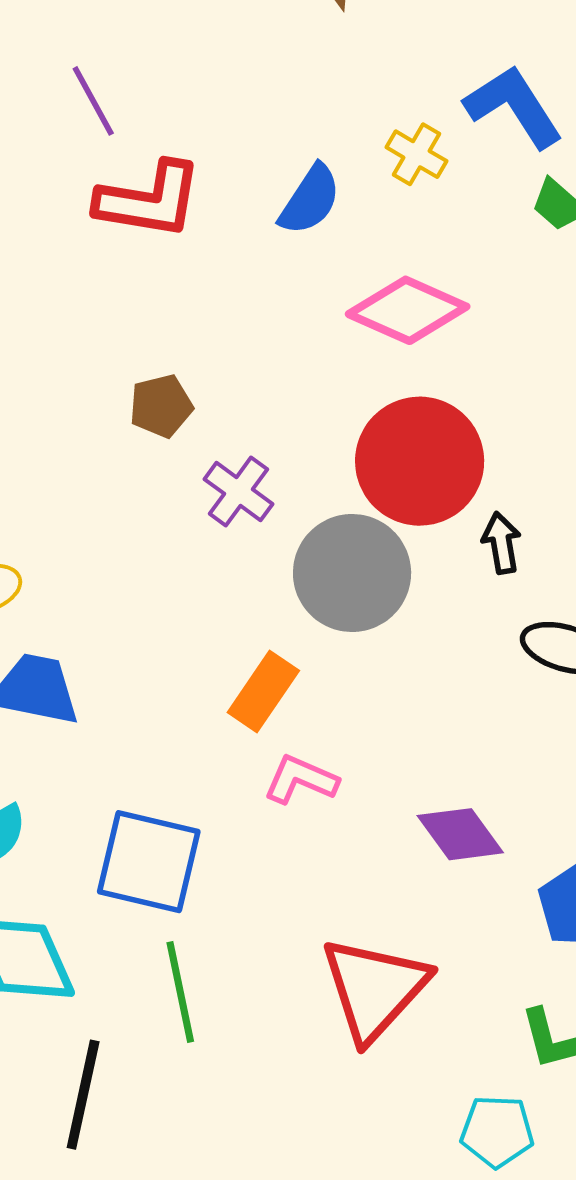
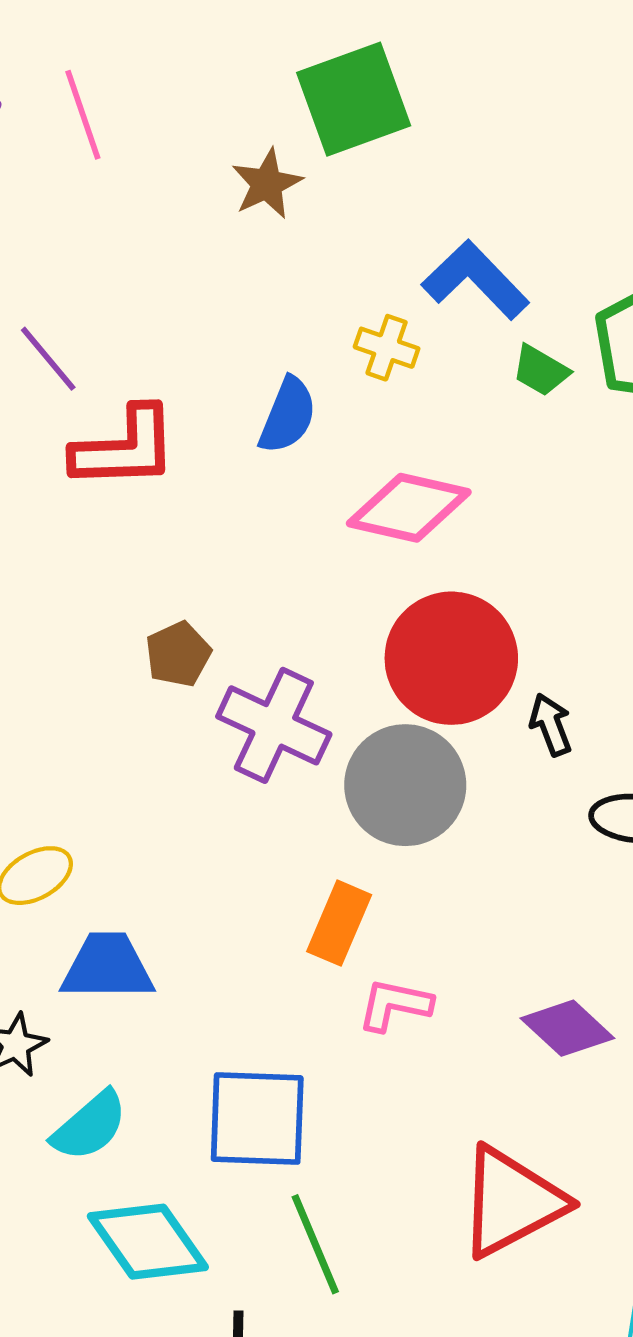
purple cross: (238, 492) -> (274, 725), size x1.5
red triangle: (374, 989) -> (511, 1202), turned 31

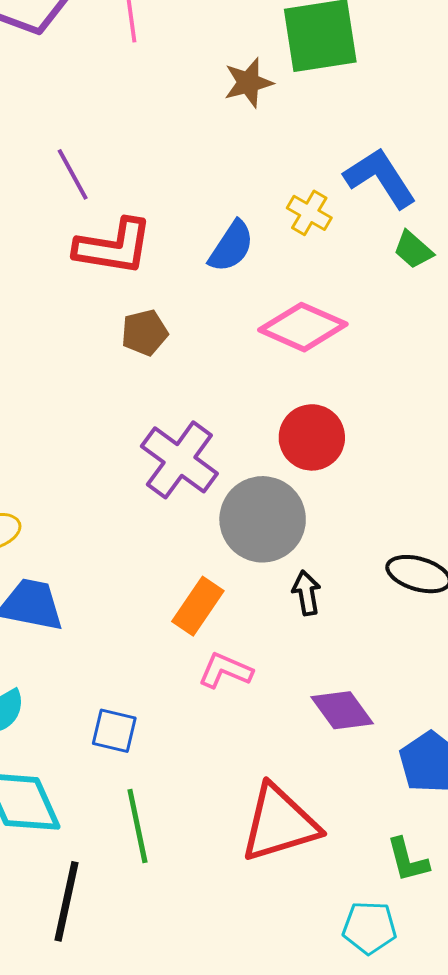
brown pentagon: (178, 654) -> (145, 333), moved
red circle: (451, 658) -> (312, 437), size x0.7
black arrow: (551, 725) -> (306, 593), moved
blue square: (257, 1119) -> (114, 731), size x0.6

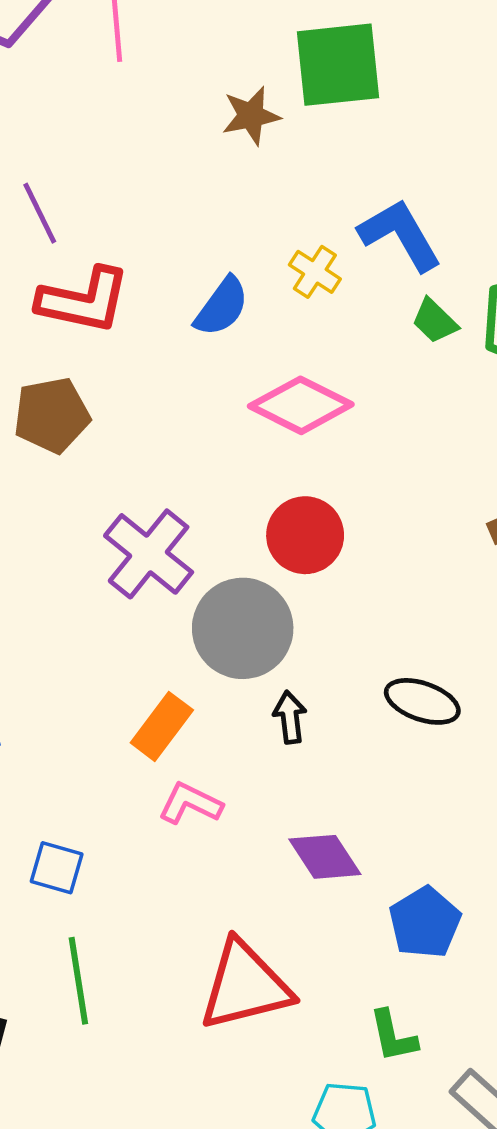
brown pentagon: (145, 333) -> (52, 415), moved, size x1.4

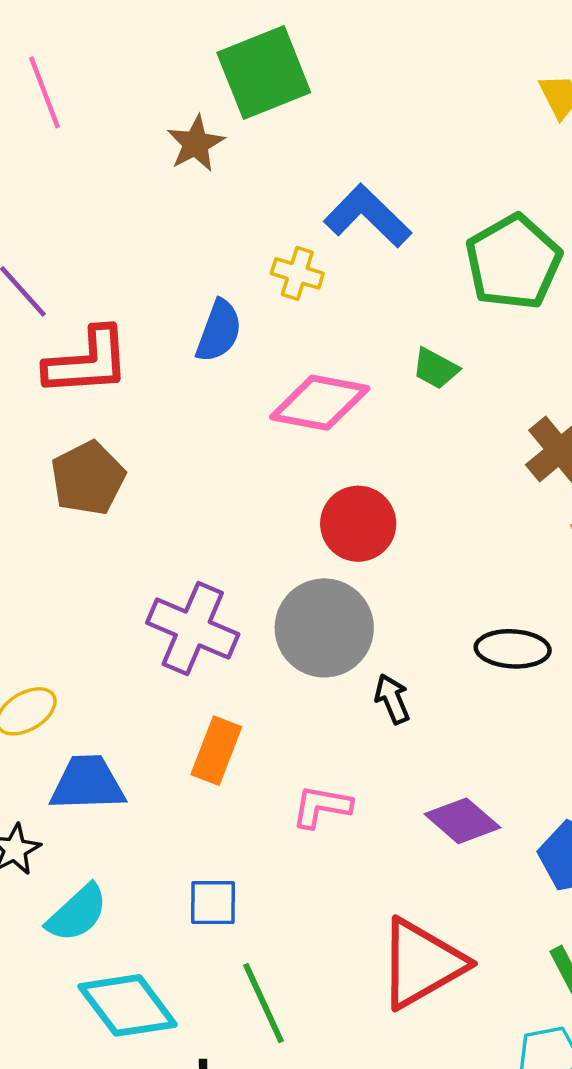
green trapezoid: (435, 321) -> (435, 368), moved
purple cross: (149, 554) -> (193, 629), moved
orange rectangle: (162, 726) -> (216, 751), moved

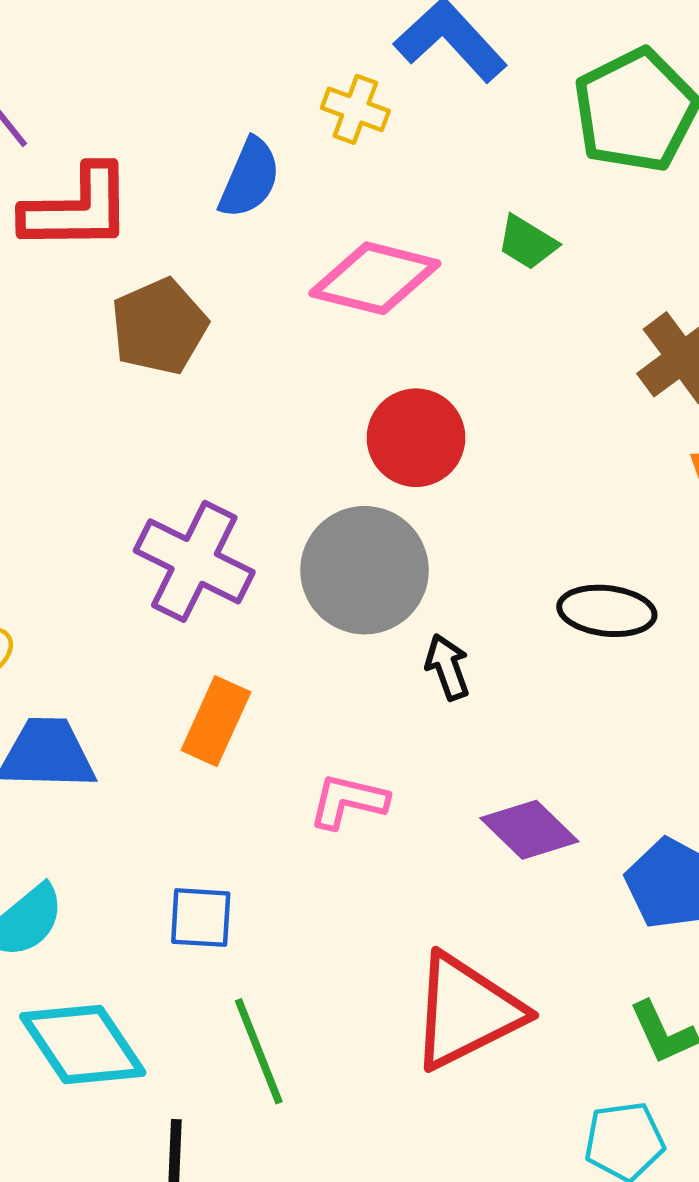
brown pentagon: (88, 478) -> (159, 326), moved

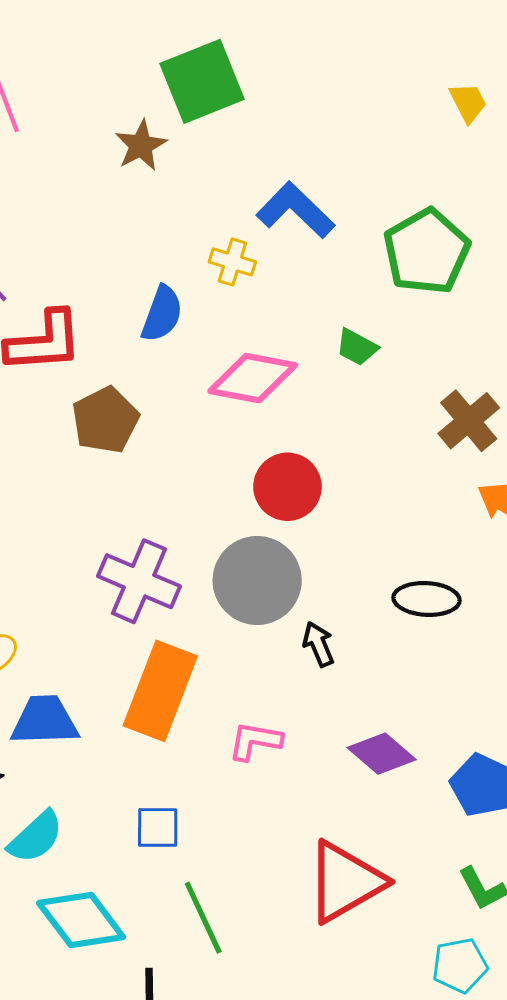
orange rectangle: (216, 721) -> (160, 691), size x1.6

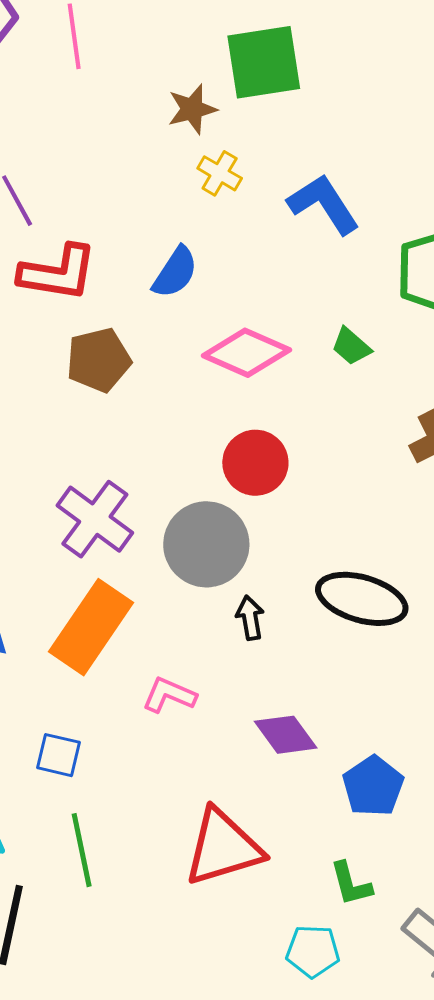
yellow cross: (232, 262) -> (220, 173), moved
black ellipse: (427, 599) -> (362, 599), size x1.4

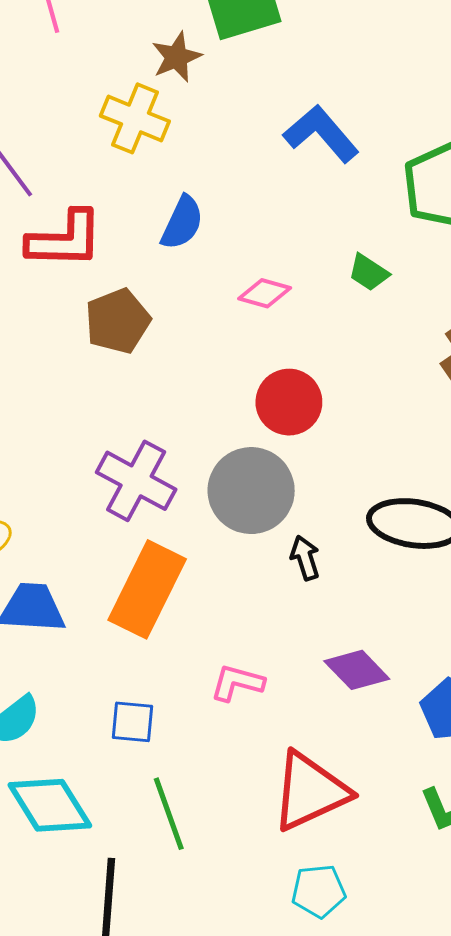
yellow cross: (220, 173) -> (135, 118), moved, size x1.5
pink diamond: (246, 353) -> (265, 293), size x0.6
pink L-shape: (169, 695) -> (237, 683), moved
cyan pentagon: (313, 951) -> (319, 891), moved

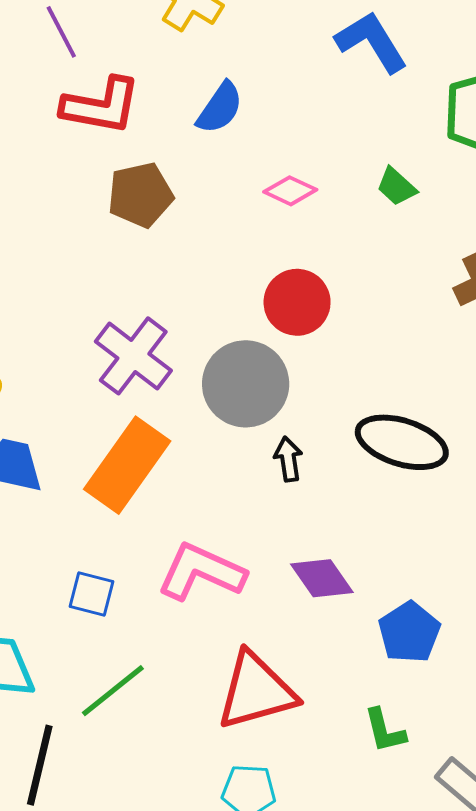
pink L-shape: (237, 683) -> (201, 572), size x1.6
green line: (169, 814) -> (113, 691), turned 62

